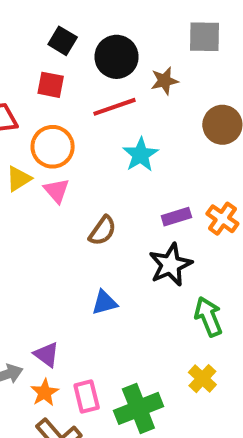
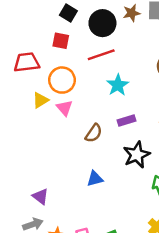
brown star: (164, 81) -> (132, 13), moved
purple rectangle: (176, 217) -> (127, 121), moved
purple triangle: (47, 355) -> (40, 196), moved

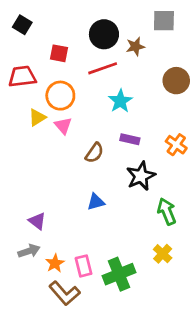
black square: (68, 13) -> (22, 25), moved
brown star: (132, 13) -> (135, 47), moved
purple rectangle: (127, 121) -> (130, 139), turned 30

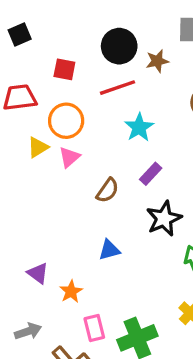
black square: (22, 25) -> (20, 35), turned 36
pink triangle: (63, 126) -> (69, 157), turned 30
purple rectangle: (130, 139) -> (151, 174), turned -60
gray arrow: (29, 251) -> (28, 331), moved
orange star: (55, 263) -> (71, 291), moved

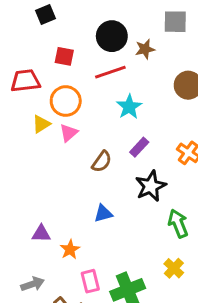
black square: (20, 35) -> (46, 15), moved
purple triangle: (38, 273) -> (41, 234), turned -36

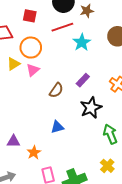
cyan star: (129, 107) -> (82, 42), moved

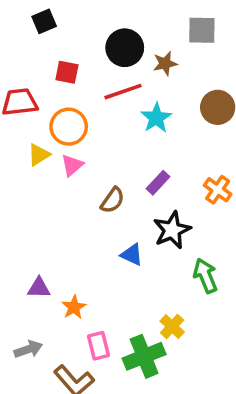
blue triangle: (57, 127) -> (132, 255), moved, turned 40
yellow cross: (107, 166) -> (172, 326), moved

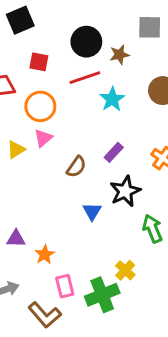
black square: (44, 21) -> (20, 20), size x1.4
yellow triangle: (39, 155) -> (16, 150), moved
blue triangle: (132, 255) -> (92, 211), turned 36

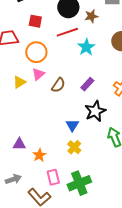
brown semicircle: (76, 167) -> (58, 85), moved
yellow cross: (125, 270) -> (74, 147), moved

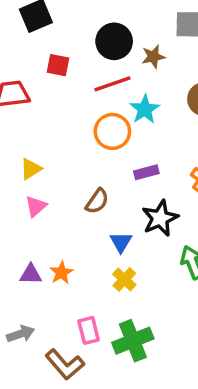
orange circle: (36, 52) -> (112, 131), moved
pink triangle: (38, 74) -> (36, 206), moved
purple rectangle: (87, 84) -> (146, 172), turned 32
brown semicircle: (58, 85) -> (97, 201), moved
orange star: (39, 155) -> (61, 273), moved

